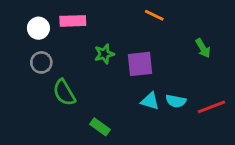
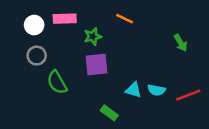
orange line: (154, 15) -> (125, 19), moved
green star: (104, 54) -> (93, 36), moved
purple square: (140, 64) -> (97, 64), moved
green rectangle: (100, 127) -> (109, 113), moved

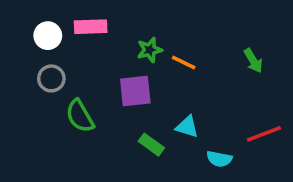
orange line: (125, 19) -> (184, 62), moved
green star: (93, 36) -> (150, 50), moved
cyan semicircle: (156, 90) -> (219, 159), moved
green rectangle: (109, 113) -> (151, 145), moved

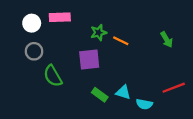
cyan triangle: (187, 127) -> (123, 92), moved

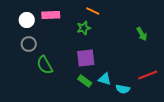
orange line: (121, 41) -> (93, 11), moved
purple square: (89, 60) -> (86, 58), moved

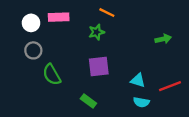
green arrow: (142, 34) -> (163, 39), turned -72
cyan triangle: (105, 79) -> (138, 80), moved
green rectangle: (85, 81) -> (88, 101), moved

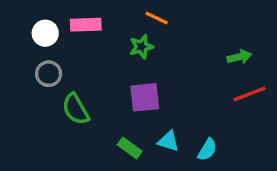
cyan triangle: (138, 80) -> (168, 141), moved
red line: (170, 86) -> (249, 94), moved
cyan semicircle: (141, 102) -> (207, 150), turned -70

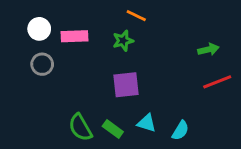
pink rectangle: (86, 25) -> (75, 36), moved
green semicircle: (76, 109) -> (80, 127), moved

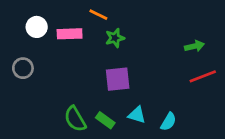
orange line: (136, 16) -> (98, 15), moved
gray circle: (42, 64) -> (23, 68), moved

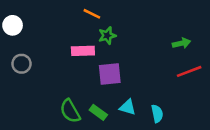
white circle: (37, 27) -> (13, 25), moved
pink rectangle: (70, 34) -> (83, 51), moved
cyan semicircle: (168, 122) -> (157, 114), turned -42

